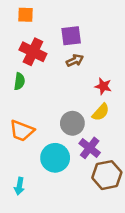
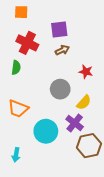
yellow semicircle: (101, 112) -> (84, 102), moved
gray circle: (72, 123) -> (60, 89), moved

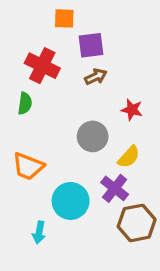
orange square: (21, 12) -> (64, 18), moved
cyan arrow: (16, 155) -> (39, 232), moved

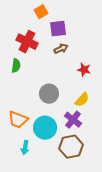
orange square: (64, 18) -> (41, 12), turned -32
gray circle: (93, 136) -> (49, 94), moved
orange trapezoid: (28, 166) -> (18, 120), moved
brown hexagon: (137, 223) -> (71, 147), moved

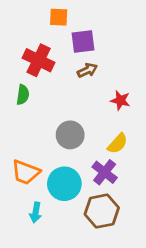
orange square: (41, 12) -> (59, 17), turned 32

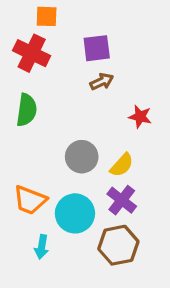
orange square: (59, 17) -> (47, 16), moved
red cross: (39, 60) -> (32, 53), moved
green semicircle: (23, 95) -> (27, 110), size x1.4
yellow semicircle: (118, 144) -> (122, 165), moved

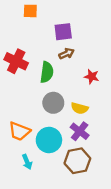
red cross: (32, 53) -> (16, 61), moved
green semicircle: (27, 110) -> (47, 72), moved
yellow semicircle: (122, 165) -> (80, 108), turned 63
cyan arrow: (42, 247) -> (27, 162), turned -32

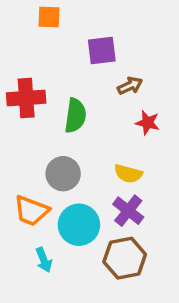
brown arrow: (66, 54) -> (130, 86), moved
red cross: (16, 61) -> (26, 98), turned -30
gray circle: (53, 103) -> (63, 174), moved

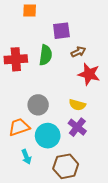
green semicircle: (75, 116) -> (46, 55), moved
red star: (148, 123) -> (89, 74), size x1.5
orange trapezoid: (31, 211) -> (19, 127), turned 140
brown hexagon: (125, 258) -> (66, 166), moved

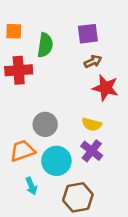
orange square: (30, 11) -> (14, 31), moved
purple square: (61, 31) -> (88, 34), moved
green semicircle: (46, 55) -> (45, 45), moved

